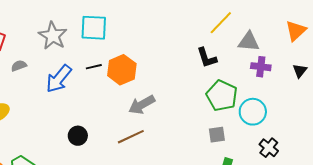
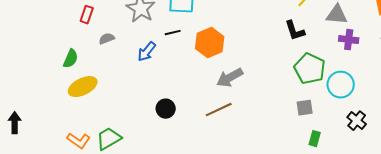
black line: (94, 67) -> (173, 33), moved
blue arrow: (59, 79) -> (147, 52), size x0.7

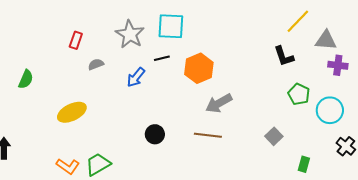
green semicircle: (71, 59) -> (26, 79), moved
green pentagon: (310, 69) -> (299, 94), size x0.7
gray square: (305, 108) -> (274, 136), moved, turned -36
brown line: (219, 110) -> (208, 135), turned 32

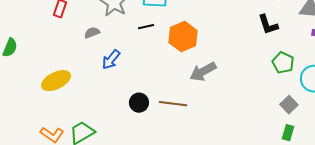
gray semicircle: (96, 64) -> (92, 33), moved
blue arrow: (136, 77) -> (111, 60), moved
brown line: (208, 135) -> (173, 104), moved
gray square: (274, 136) -> (289, 105), moved

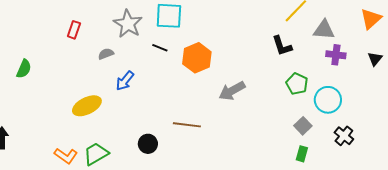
black line: (146, 27) -> (160, 48), turned 35
gray arrow: (203, 72) -> (232, 91), moved
yellow ellipse: (56, 81) -> (87, 106), moved
black circle: (139, 103) -> (148, 144), moved

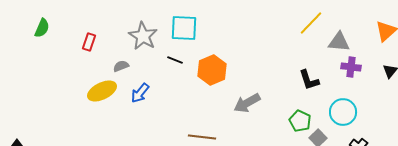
black L-shape: (282, 46) -> (309, 80), moved
green semicircle: (24, 69) -> (42, 28), moved
green pentagon: (297, 84) -> (300, 121), moved
yellow ellipse: (87, 106) -> (102, 91), moved

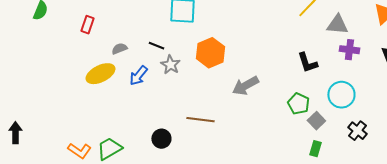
gray star: (143, 36) -> (170, 65), moved, size x0.7
black line: (175, 60) -> (156, 46), moved

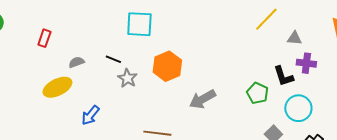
gray triangle: (337, 25) -> (294, 38), size x0.7
black L-shape: (307, 63) -> (283, 76), moved
blue arrow: (138, 76) -> (90, 115), moved
green pentagon: (298, 104) -> (257, 93), moved

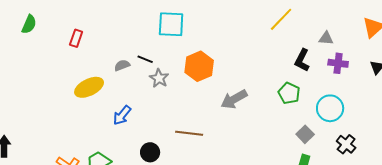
yellow line: (266, 19) -> (281, 19), moved
gray semicircle: (76, 62) -> (122, 65), moved
black L-shape: (283, 76) -> (302, 60), moved, turned 45

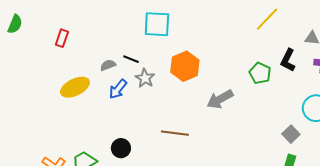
green pentagon: (289, 93) -> (260, 73), moved
blue arrow: (122, 115) -> (118, 89), moved
black circle: (150, 152) -> (121, 148), moved

